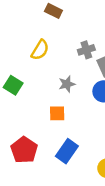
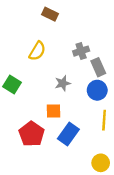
red pentagon: (24, 150) -> (32, 134), moved
blue rectangle: (67, 151) -> (68, 134), moved

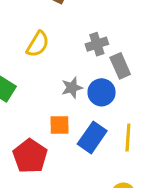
blue circle: (97, 90) -> (102, 92), moved
blue rectangle: (68, 134) -> (92, 137), moved

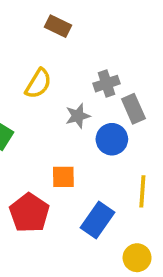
gray star: (72, 88) -> (78, 116), moved
blue rectangle: (92, 137) -> (98, 220), moved

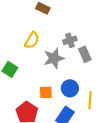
gray star: (78, 116) -> (54, 58), size x1.5
blue circle: (112, 139) -> (70, 88), moved

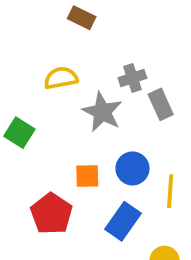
yellow semicircle: (32, 40) -> (61, 78), turned -132
gray star: (54, 58) -> (102, 112), turned -30

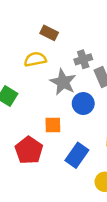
brown rectangle: (82, 18) -> (49, 33), moved
blue circle: (132, 168) -> (83, 104), moved

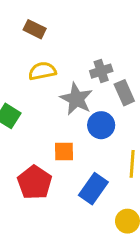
brown rectangle: (49, 33) -> (35, 29), moved

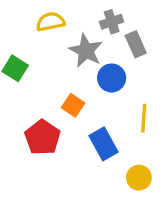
orange square: (64, 151) -> (73, 105), turned 35
blue rectangle: (93, 189) -> (104, 144), turned -64

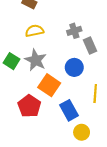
gray star: (86, 51) -> (36, 60), moved
orange square: (73, 105) -> (49, 85), size x1.5
yellow circle: (139, 178) -> (82, 132), moved

